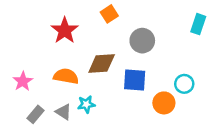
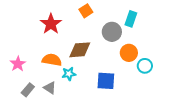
cyan rectangle: (198, 24) -> (131, 19), moved
blue square: (135, 80) -> (106, 81), moved
orange circle: (164, 103) -> (129, 53), moved
cyan star: (86, 104) -> (69, 74), moved

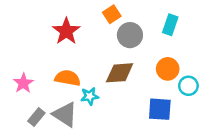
gray circle: (112, 32) -> (130, 35), moved
brown diamond: (80, 50) -> (120, 73), moved
blue square: (106, 81) -> (160, 109), moved
gray triangle: (50, 88) -> (65, 114), size x1.5

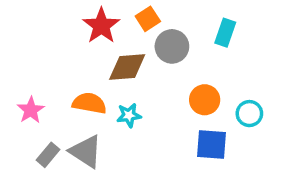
red star: (66, 31) -> (101, 26), moved
orange circle: (168, 69) -> (205, 100), moved
brown diamond: (120, 73) -> (127, 67), moved
cyan star: (90, 96) -> (129, 115), moved

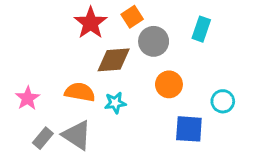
orange circle: (205, 100) -> (169, 84), moved

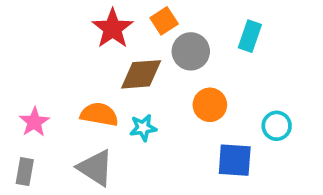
gray rectangle: (43, 138) -> (25, 172), moved, turned -30

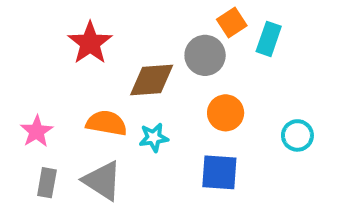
orange square: (164, 21) -> (232, 22), moved
red star: (113, 28) -> (90, 43), moved
blue square: (235, 160) -> (219, 172), moved
gray rectangle: (25, 172) -> (47, 183), moved

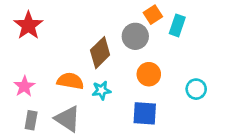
red star: (90, 43) -> (28, 25), moved
brown diamond: (152, 80) -> (100, 53), turned -40

